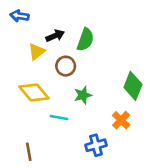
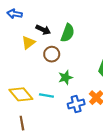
black arrow: (55, 36) -> (43, 30), turned 48
yellow diamond: (34, 92) -> (21, 94), moved
blue cross: (96, 145) -> (76, 104), moved

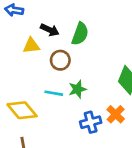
yellow triangle: (28, 42) -> (31, 46), turned 32
cyan line: (46, 95) -> (54, 93), moved

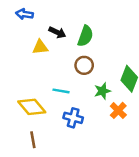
brown circle: (60, 60) -> (84, 65), moved
green star: (77, 89) -> (102, 91), moved
blue cross: (91, 122) -> (73, 118), moved, turned 30

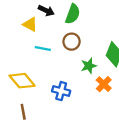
yellow triangle: (40, 47) -> (30, 24), turned 35
cyan line: (61, 91) -> (43, 48), moved

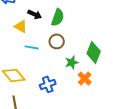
blue cross: (61, 91) -> (48, 84), turned -35

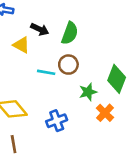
cyan line: (32, 47) -> (46, 72), moved

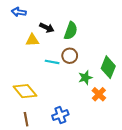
yellow triangle: (21, 45) -> (32, 40), turned -32
blue cross: (57, 121) -> (60, 115), moved

